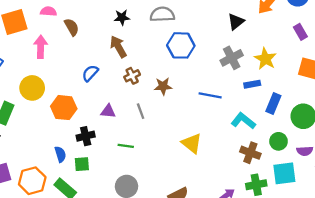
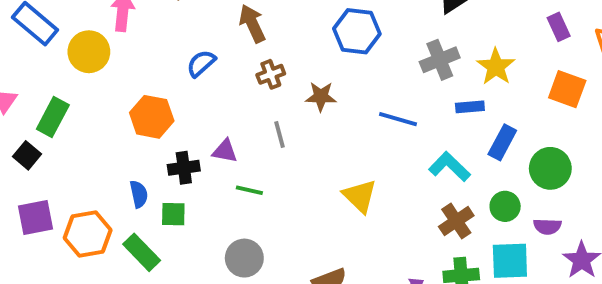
yellow circle: (32, 88) -> (89, 52), moved
purple triangle: (108, 111) -> (225, 151), moved
brown cross: (250, 153) -> (456, 221), turned 30

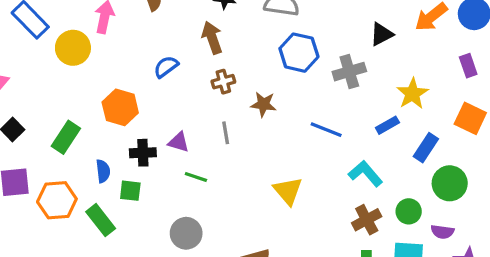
gray cross: (440, 60) -> (349, 72), moved
blue rectangle: (470, 107) -> (387, 125), turned -30
green rectangle: (53, 117) -> (66, 137), moved
blue rectangle: (502, 142) -> (426, 148), moved

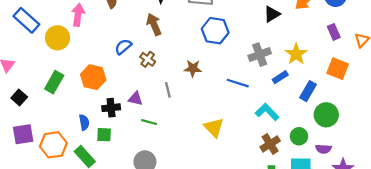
gray cross: (349, 72) -> (260, 55), moved
brown cross: (223, 82) -> (148, 59), moved, turned -35
green rectangle: (66, 137) -> (54, 82), moved

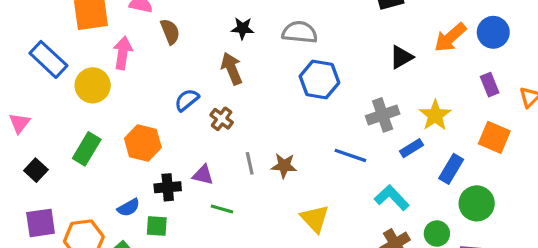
brown star: (193, 68) -> (284, 166), moved
blue semicircle: (84, 122) -> (129, 208), turned 70

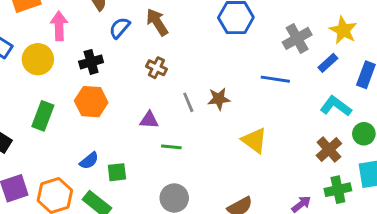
blue semicircle: (187, 100) -> (120, 28), moved
black cross: (168, 187) -> (91, 62), moved
cyan L-shape: (392, 198) -> (336, 106), moved

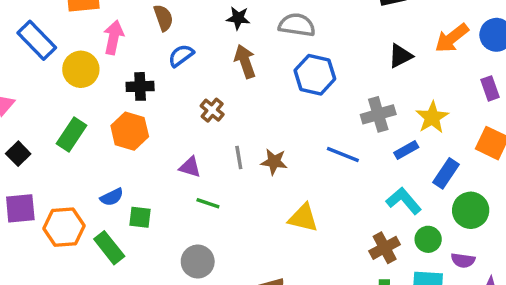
brown arrow: (157, 22) -> (245, 61), moved
yellow triangle: (254, 140) -> (303, 218), turned -36

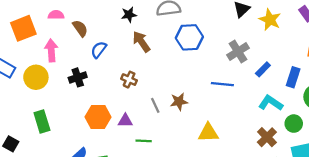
yellow star: (432, 117) -> (270, 20), moved
orange hexagon: (130, 131) -> (98, 117), moved
green rectangle: (72, 134) -> (42, 121), turned -35

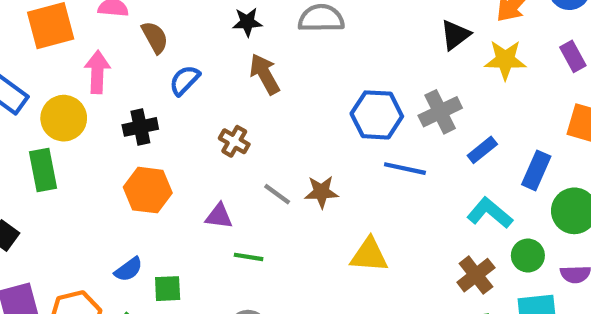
yellow star: (270, 20) -> (505, 60), turned -30
blue hexagon: (189, 37) -> (377, 115), moved
gray line: (155, 105) -> (277, 194), turned -35
orange hexagon: (98, 117) -> (148, 190), moved
green rectangle: (42, 121) -> (43, 170), moved

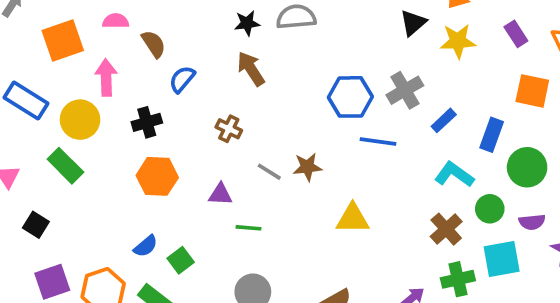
black star: (247, 22) -> (247, 23), moved
green rectangle: (43, 170) -> (65, 166), turned -30
green square: (168, 289) -> (181, 260), turned -30

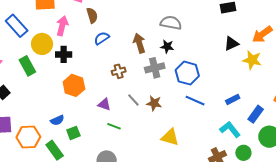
black star: (247, 23) -> (167, 47), moved
gray cross: (405, 90) -> (155, 68), moved
black cross: (147, 122) -> (64, 54), moved
brown cross: (229, 129) -> (119, 71), turned 32

